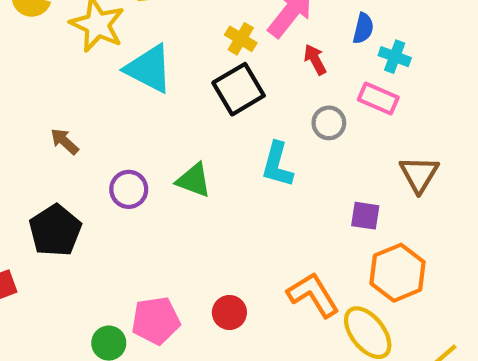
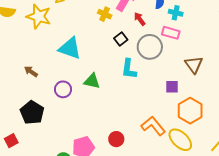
cyan triangle: (149, 69) -> (70, 48), moved
black square: (239, 89) -> (121, 39), moved, size x0.6
gray circle: (329, 123) -> (150, 47), size x1.6

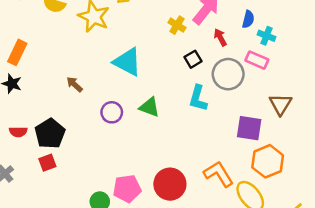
purple square: (172, 87) -> (249, 128), size x1.5
black pentagon: (32, 113) -> (50, 134), moved
red circle: (116, 139) -> (170, 184), size x1.6
red square: (11, 141) -> (47, 163), moved

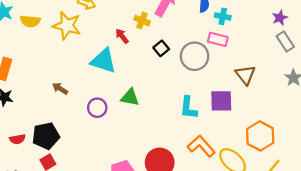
red arrow: (220, 37) -> (122, 36), moved
cyan L-shape: (198, 98) -> (188, 108), moved
black pentagon: (50, 134) -> (46, 136), turned 30
orange hexagon: (268, 161) -> (260, 136), moved

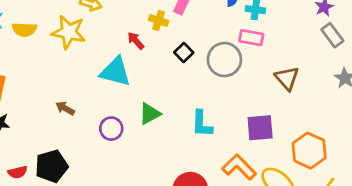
green triangle: (130, 97) -> (150, 114), turned -36
purple square: (221, 101) -> (260, 128), moved
cyan L-shape: (188, 108) -> (202, 124), moved

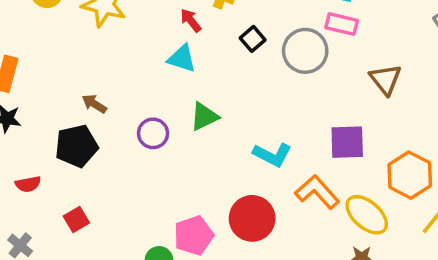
cyan triangle: (115, 72) -> (182, 58), moved, size x0.7
cyan L-shape: (202, 124) -> (272, 155), moved, turned -68
black pentagon: (51, 166) -> (77, 146), moved

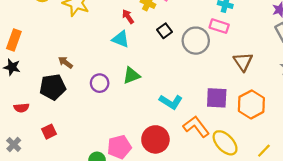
orange hexagon: (410, 175) -> (251, 104), moved

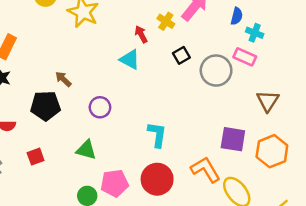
green triangle: (131, 75) -> (86, 150), moved, turned 30
cyan L-shape: (171, 102) -> (157, 135), moved, turned -120

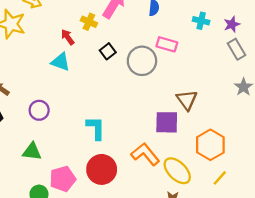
cyan cross: (255, 33) -> (201, 21), moved
brown triangle: (268, 101) -> (187, 100), moved
orange hexagon: (272, 151) -> (210, 145), moved

